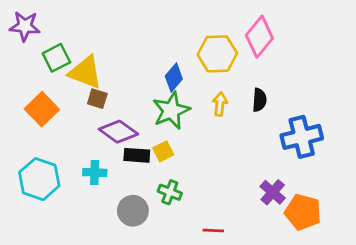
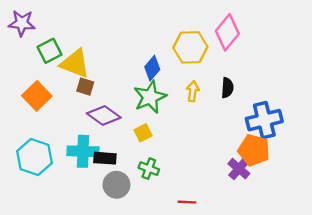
black rectangle: (137, 155) -> (105, 158), moved
cyan cross: (95, 172) -> (83, 151), size x1.5
orange pentagon: (303, 212) -> (254, 150), moved

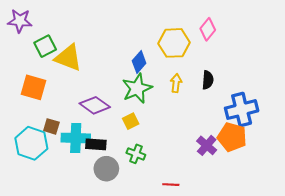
pink diamond: (227, 32) -> (208, 29), size x0.7
brown square: (85, 87) -> (51, 126), moved
orange square: (37, 96) -> (33, 87), turned -30
purple cross: (239, 169) -> (207, 145), moved

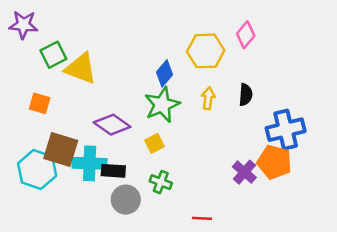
orange square: (33, 87) -> (40, 103), size x0.7
brown square: (51, 126) -> (61, 150), size x1.8

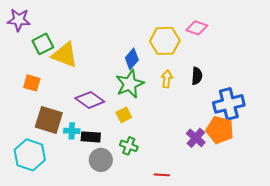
pink diamond: (246, 35) -> (197, 28), turned 70
cyan cross: (90, 163) -> (72, 131), size x0.6
cyan hexagon: (37, 170) -> (30, 155), moved

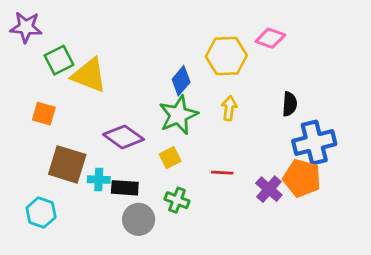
black semicircle: (197, 76) -> (290, 104), moved
cyan hexagon: (30, 155) -> (41, 212), size x0.7
red line: (162, 175) -> (222, 173), moved

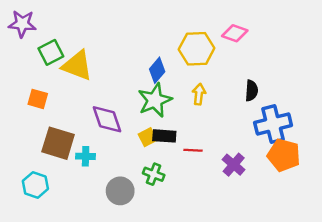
purple diamond: (123, 137) -> (107, 119), turned 36
orange pentagon: (302, 178) -> (284, 155), moved
black rectangle: (125, 188) -> (164, 136), moved

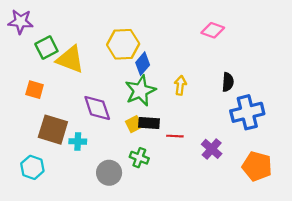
yellow hexagon: (197, 49) -> (123, 44), moved
orange pentagon: (284, 155) -> (257, 166), moved

